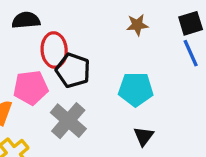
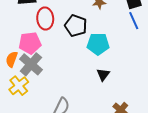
black pentagon: (73, 70) -> (76, 26), moved
gray cross: (68, 121) -> (31, 64), moved

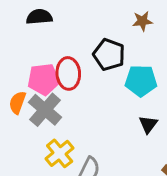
red ellipse: (45, 19) -> (68, 73), moved
yellow cross: (19, 86) -> (60, 153), moved

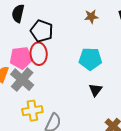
black semicircle: (39, 17) -> (18, 13), turned -72
black pentagon: (109, 55) -> (42, 31), moved
yellow cross: (60, 153) -> (32, 111), turned 30

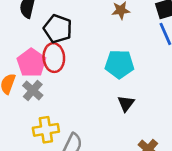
pink pentagon: (21, 58) -> (32, 63), turned -30
gray cross: (22, 80) -> (33, 90), size x0.7

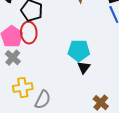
cyan pentagon: (119, 64) -> (79, 51), moved

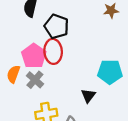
black triangle: (84, 68) -> (88, 96), moved

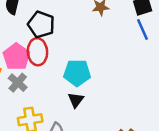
cyan pentagon: (110, 72) -> (77, 73), moved

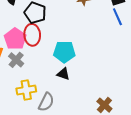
black triangle: (76, 100) -> (63, 74), turned -48

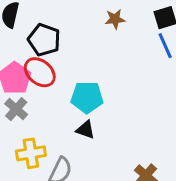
red ellipse: (32, 35) -> (40, 72), turned -45

